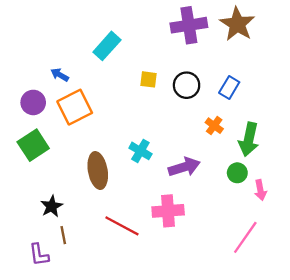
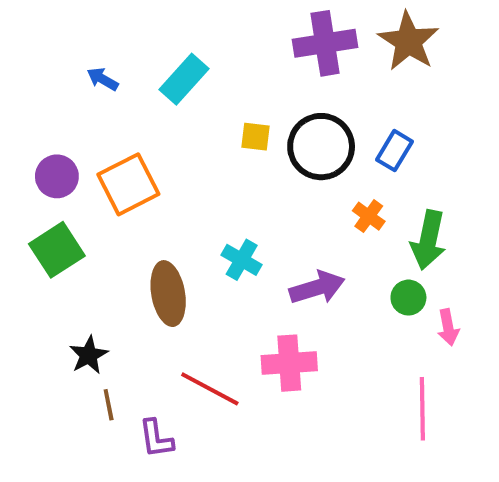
blue arrow: (60, 75) -> (103, 79), moved
black circle: (187, 85) -> (321, 147), size x1.4
pink line: (245, 237) -> (422, 409), turned -36
purple L-shape: (39, 255) -> (156, 439), moved

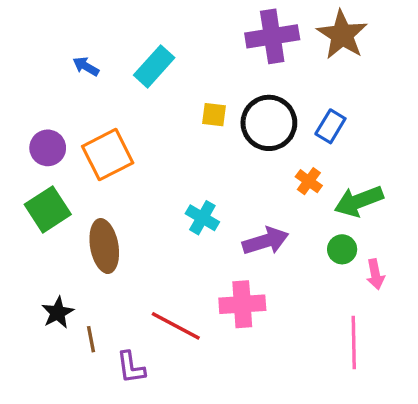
green arrow: (428, 240) -> (359, 201), turned 57
brown ellipse: (168, 294) -> (104, 246), moved
black star: (89, 355) -> (58, 313), moved

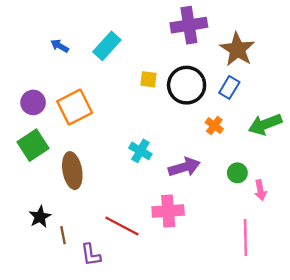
brown star: (342, 35) -> (237, 49), moved
green arrow: (359, 201) -> (265, 124), moved

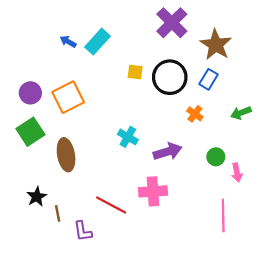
purple cross: (189, 25) -> (172, 23), turned -36
blue arrow: (60, 46) -> (68, 42), moved
green arrow: (265, 124) -> (241, 113), size x0.7

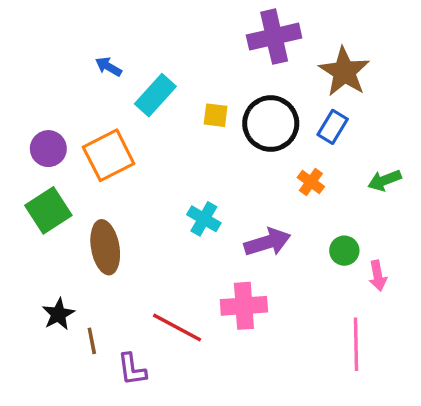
purple cross: (172, 23) -> (274, 37), turned 32
cyan rectangle: (97, 42) -> (155, 95), moved

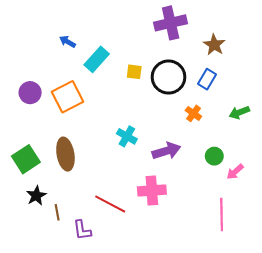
brown star: (344, 72) -> (214, 45), size x0.7
green square: (48, 210) -> (26, 159), moved
pink arrow: (378, 276) -> (235, 172), turned 60

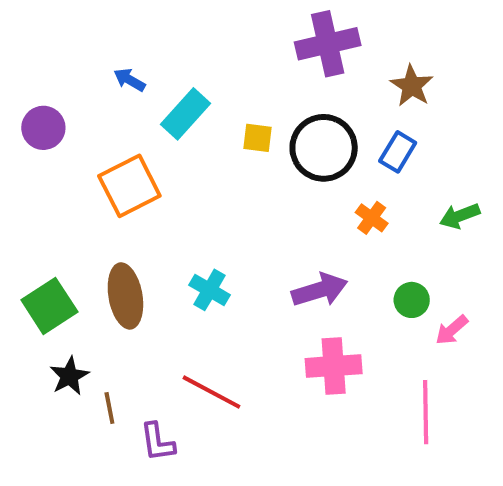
purple circle: (30, 93) -> (43, 128), moved
cyan cross: (127, 136) -> (210, 290), moved
pink cross: (152, 190) -> (334, 366), moved

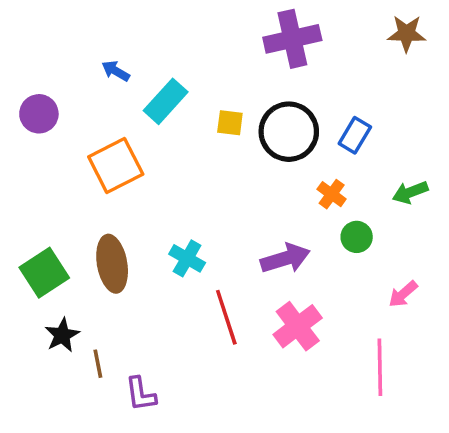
brown star: (412, 86) -> (407, 33), moved, turned -30
green circle: (412, 300) -> (357, 237), moved
pink cross: (334, 366) -> (298, 326), turned -33
red line: (212, 392) -> (226, 317), moved, turned 44

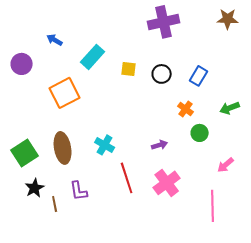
blue arrow: (116, 71) -> (55, 40), moved
black circle: (289, 132) -> (162, 74), size x0.6
purple arrow: (285, 258) -> (160, 145), size x0.6
purple L-shape: (141, 394) -> (79, 191), moved

